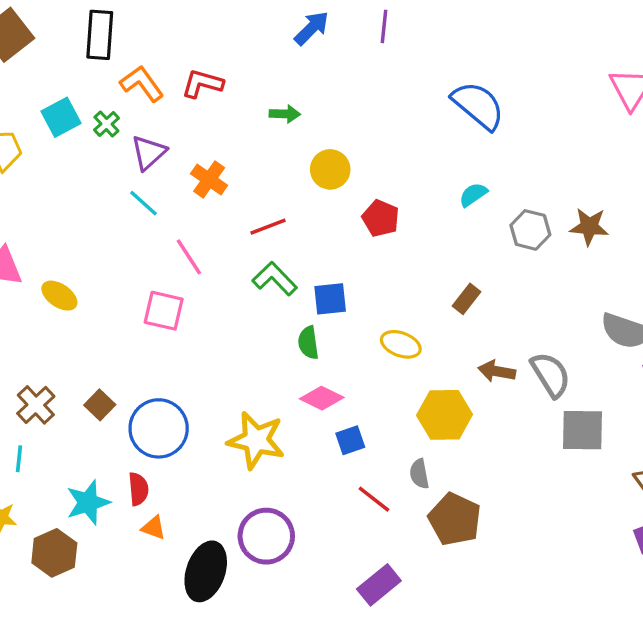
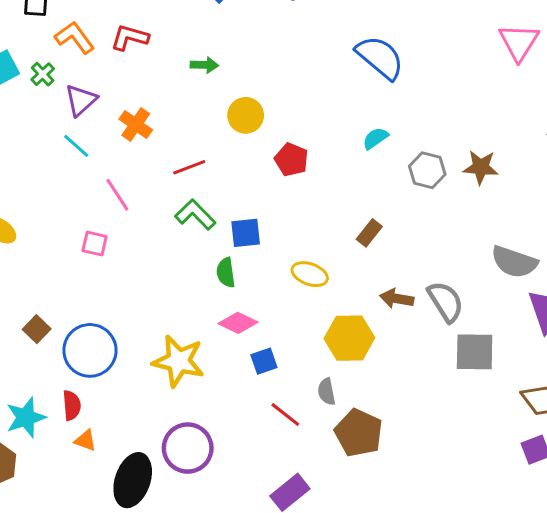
pink square: (164, 311) -> (95, 244), size x0.7

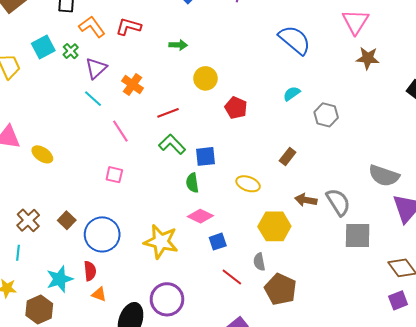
pink triangle: (519, 42) -> (355, 22), moved
brown star: (481, 167) -> (368, 58), moved
pink square: (95, 244) -> (114, 175), moved

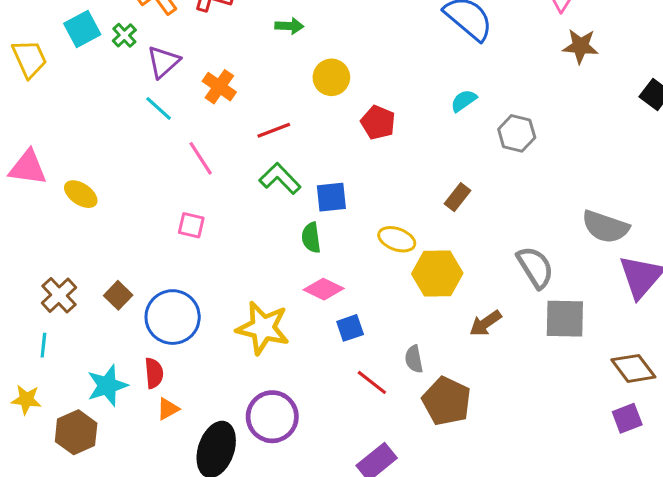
brown arrow: (306, 200) -> (486, 323), moved, turned -45
yellow hexagon: (274, 226) -> (437, 273), moved
orange triangle: (99, 294) -> (168, 409), turned -49

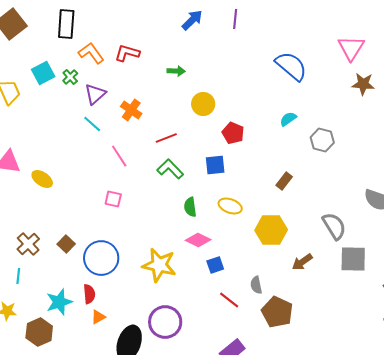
blue square: (331, 197) -> (215, 165), moved
yellow ellipse: (397, 239) -> (230, 206), moved

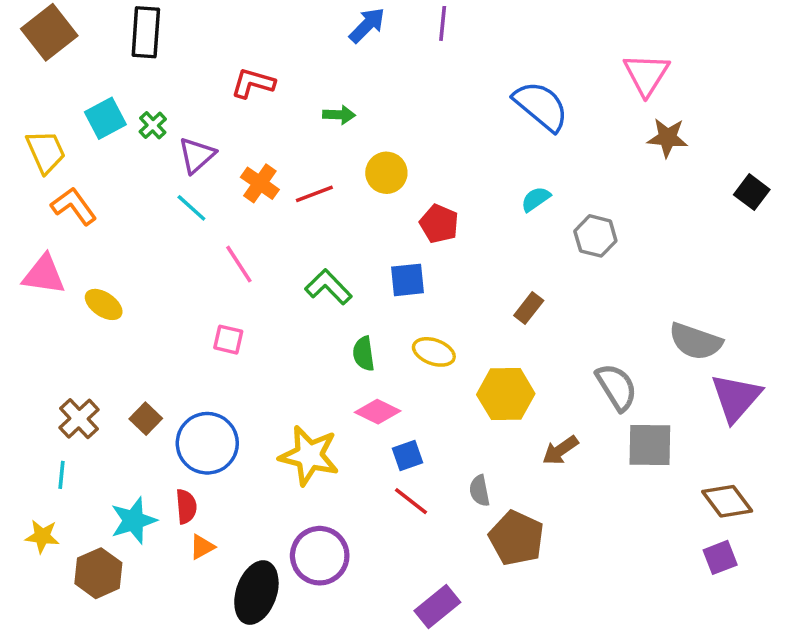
orange L-shape: (91, 53) -> (74, 206), moved
red line: (166, 138) -> (314, 194), moved
red line: (229, 300) -> (411, 501), moved

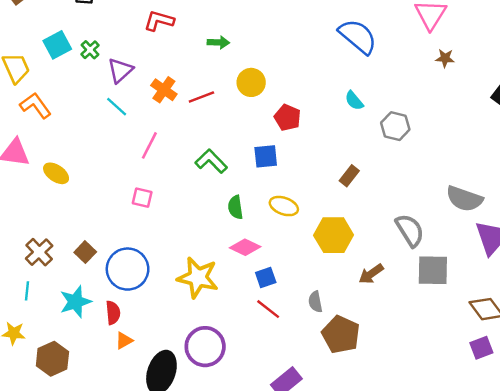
brown star: (667, 138) -> (445, 58), size x0.7
cyan semicircle: (536, 199) -> (354, 101), turned -95
pink line: (239, 264) -> (149, 145), turned 60
cyan star: (133, 521) -> (75, 302), moved

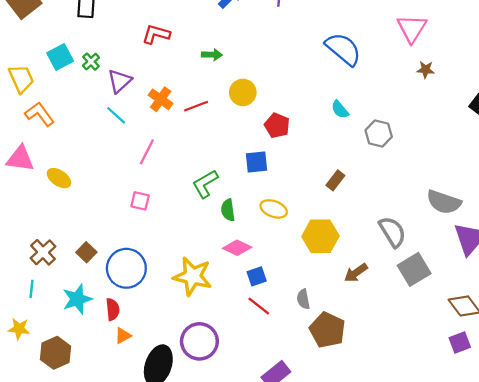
green L-shape: (211, 161) -> (205, 184), moved, turned -76
gray square: (433, 270) -> (414, 269), turned -32

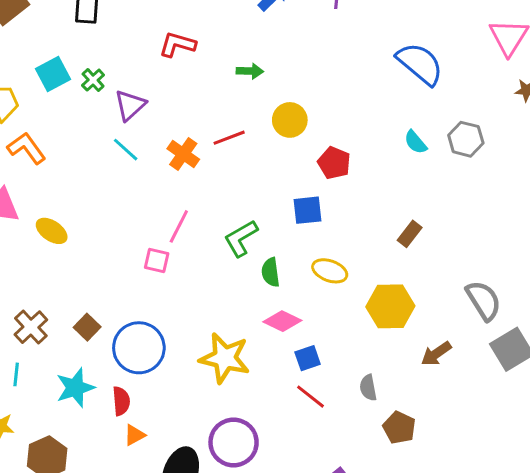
orange cross: (161, 99) -> (183, 154), moved
gray hexagon: (379, 134) -> (466, 139), moved
pink line: (147, 152) -> (179, 226), moved
brown pentagon: (327, 330) -> (399, 428), size x0.7

